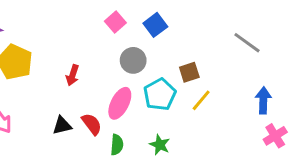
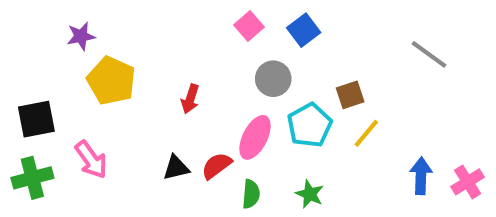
blue arrow: (263, 100) -> (421, 176), moved
red semicircle: (92, 124) -> (217, 166), turned -90

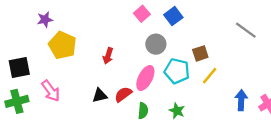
cyan pentagon: (310, 125) -> (177, 71), turned -30

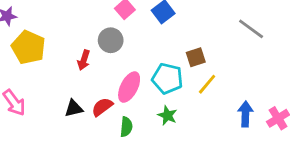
gray circle: (156, 44) -> (111, 40), moved
green star: (177, 111) -> (167, 115), moved

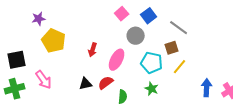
gray line: (251, 29) -> (179, 28), moved
gray circle: (111, 40) -> (136, 36), moved
pink ellipse: (129, 87) -> (117, 60), moved

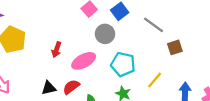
brown square: (172, 48) -> (175, 47), moved
pink ellipse: (117, 60) -> (84, 61), turned 35
yellow line: (180, 67) -> (155, 80), moved

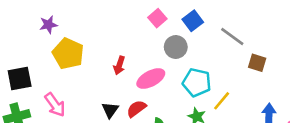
brown square: (175, 47) -> (257, 63), turned 35
yellow line: (155, 80) -> (222, 101), moved
black triangle: (49, 88) -> (110, 110), turned -42

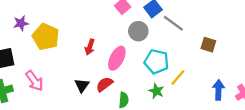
purple star: (48, 25) -> (21, 23), moved
gray line: (232, 36) -> (173, 23), moved
pink ellipse: (151, 78) -> (117, 58), turned -35

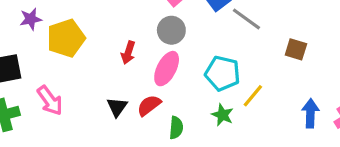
gray circle: (138, 31) -> (171, 30), moved
yellow pentagon: (46, 37) -> (66, 38), turned 30

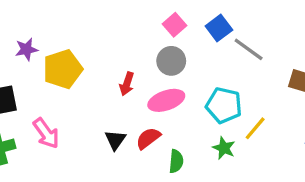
pink ellipse: (167, 69) -> (166, 100), turned 44

